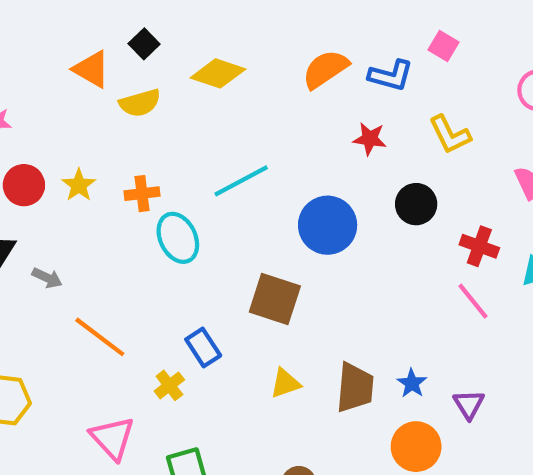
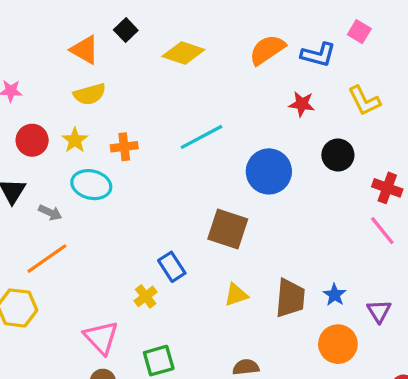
yellow semicircle: (140, 103) -> (90, 94), moved
cyan ellipse: (178, 238) -> (91, 185), moved, turned -51
orange line: (100, 337) -> (47, 259), moved, turned -72

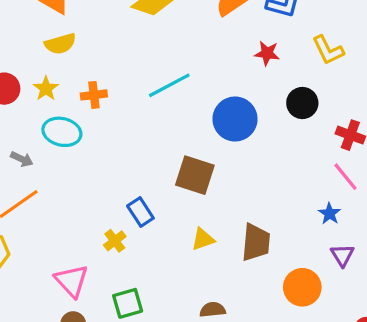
blue star: (335, 295) -> (330, 214), moved

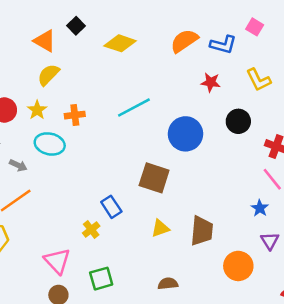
yellow semicircle: (60, 44) -> (48, 75), turned 150

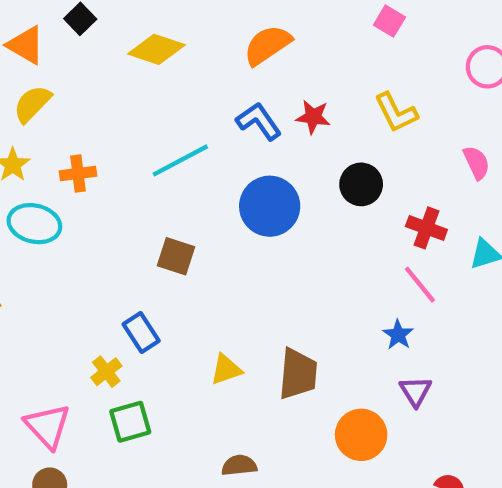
blue L-shape: (223, 45) -> (259, 121), moved, turned -140
brown square: (154, 178) -> (176, 256), moved, size x0.7
green square: (101, 279) -> (130, 422), moved

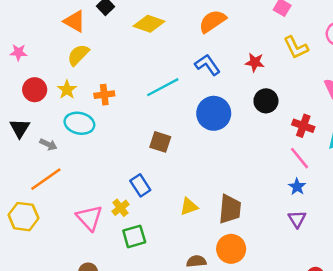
yellow L-shape: (396, 113) -> (296, 47), moved
red star: (313, 117) -> (255, 62), moved
blue star: (398, 335) -> (297, 187), moved
pink triangle: (48, 426) -> (89, 218), moved
orange circle: (361, 435) -> (231, 249), moved

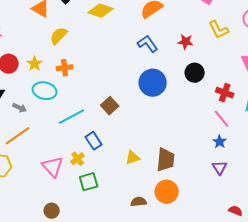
yellow semicircle: (78, 55) -> (59, 36), moved
cyan line: (163, 87) -> (72, 117), moved
brown square: (160, 142) -> (110, 106), turned 30

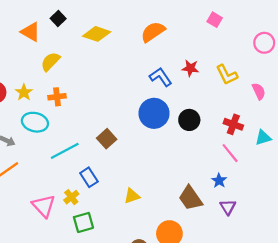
yellow L-shape: (219, 30) -> (227, 75), moved
blue L-shape: (148, 44) -> (161, 77), moved
black circle: (195, 73) -> (189, 120), moved
blue star: (220, 142) -> (219, 181), moved
brown trapezoid: (166, 160) -> (190, 198), moved, turned 140

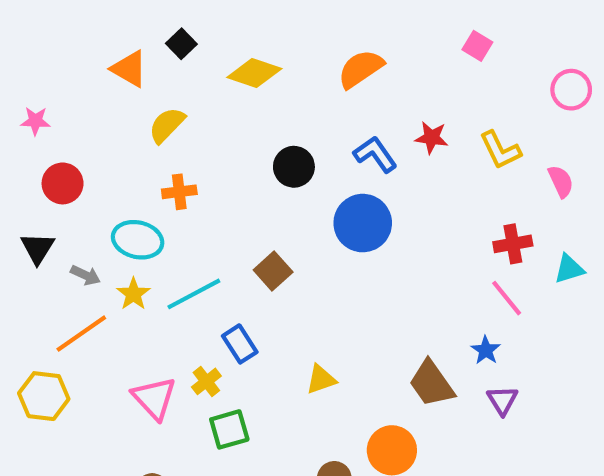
yellow star: (24, 92) -> (133, 294), moved
black circle: (189, 120) -> (294, 167), moved
red cross: (233, 124) -> (513, 244), turned -30

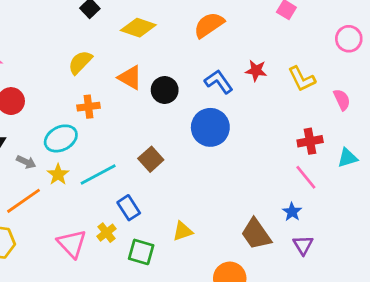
orange triangle: (129, 69) -> (130, 78), moved
cyan ellipse: (138, 240) -> (61, 138), turned -40
green square: (229, 429) -> (141, 252), moved, turned 32

